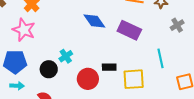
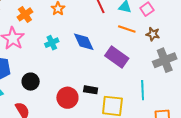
gray cross: (177, 25) -> (165, 60), size x1.6
cyan cross: (66, 56) -> (52, 43), moved

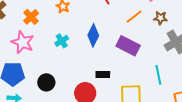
orange line: (127, 29) -> (134, 17), turned -48
blue diamond: (84, 42) -> (93, 35), turned 60
black rectangle: (91, 90) -> (103, 74), moved

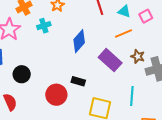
brown star: (160, 18) -> (138, 56), moved
cyan cross: (62, 41) -> (44, 26), moved

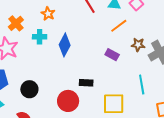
cyan cross: (44, 26) -> (40, 37), turned 32
blue diamond: (79, 41) -> (65, 45), moved
purple rectangle: (110, 60) -> (112, 55), size x0.6

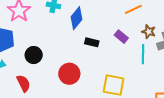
black rectangle: (86, 83) -> (92, 42), moved
cyan line: (142, 85) -> (143, 54), moved

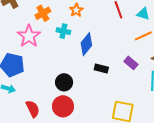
black circle: (34, 55) -> (64, 82), moved
red circle: (69, 74) -> (63, 106), moved

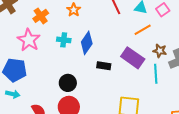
cyan cross: (63, 31) -> (64, 40), moved
purple rectangle: (131, 63) -> (133, 58), size x1.6

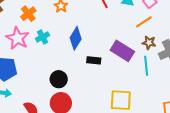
orange line: (143, 30) -> (144, 22), moved
cyan cross: (64, 40) -> (42, 37), moved, turned -32

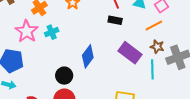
blue diamond: (76, 38) -> (88, 56), moved
black rectangle: (94, 60) -> (115, 20), moved

